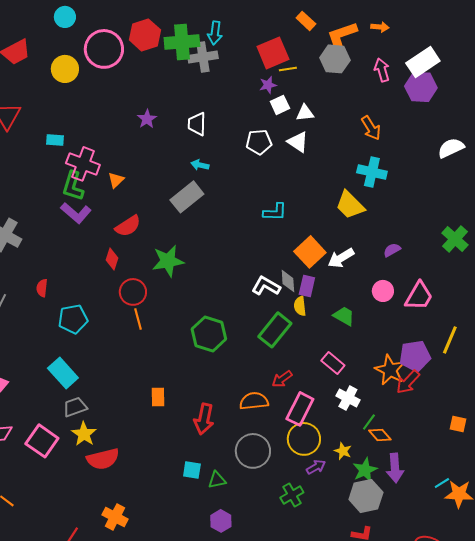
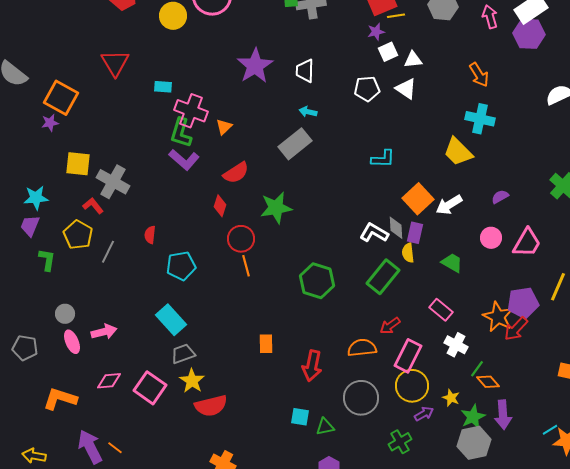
purple star: (147, 119) -> (255, 66), size x1.8

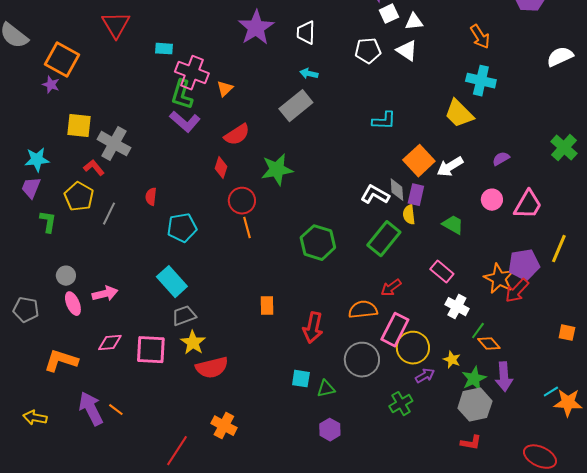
purple star: (50, 123) -> (51, 85), turned 30
pink rectangle: (408, 356) -> (395, 330), moved
pink square: (150, 388) -> (151, 350), turned -32

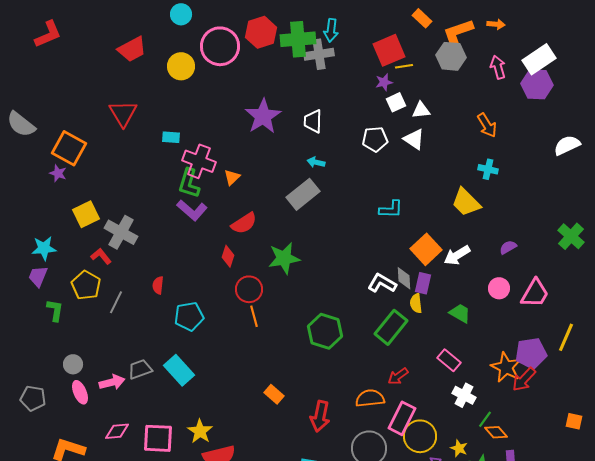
cyan cross: (481, 81) -> (488, 169), size x0.7
yellow square: (79, 126) -> (86, 214), turned -32
orange rectangle: (267, 306) -> (274, 394), turned -48
gray trapezoid: (184, 316) -> (140, 369), moved

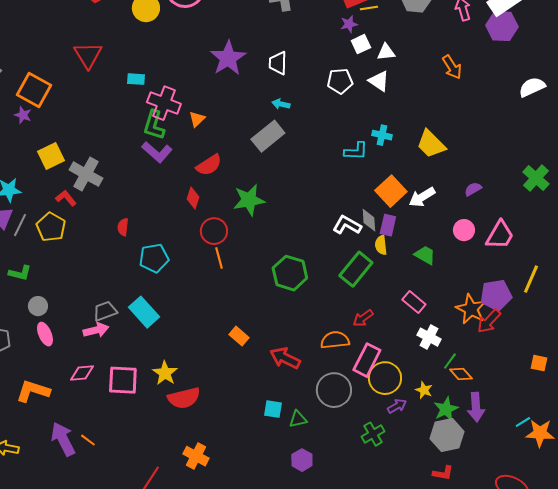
cyan cross: (488, 169) -> (382, 135), moved
gray line: (116, 302) -> (20, 225), moved
green L-shape: (55, 310) -> (20, 273), moved, turned 95
pink arrow: (112, 382) -> (96, 330), moved
red arrow: (320, 416) -> (285, 358), turned 104

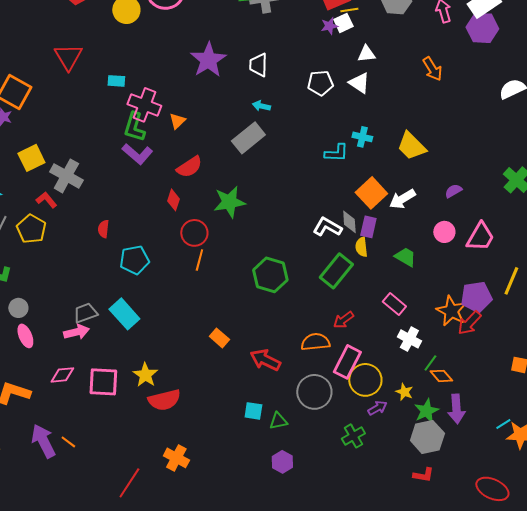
white square: (361, 44) -> (343, 23), moved
orange line: (219, 258) -> (199, 260), turned 30

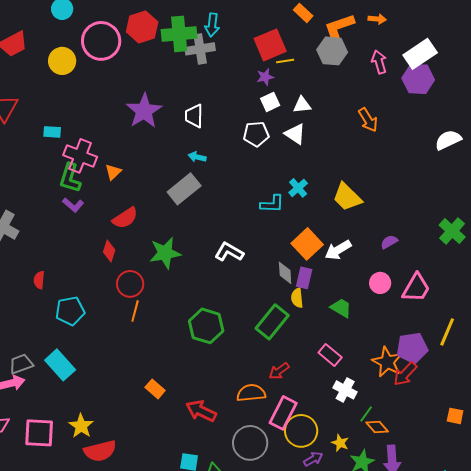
white square: (343, 23) -> (270, 102), moved
cyan cross: (362, 137) -> (298, 188), turned 36
purple L-shape: (137, 154) -> (73, 205), size x0.7
white L-shape: (327, 227) -> (229, 252), moved

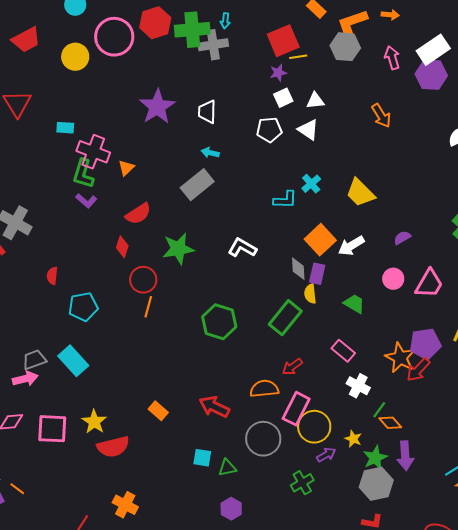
cyan arrow: (212, 25) -> (225, 21), size x0.7
orange rectangle: (155, 389) -> (158, 411), moved

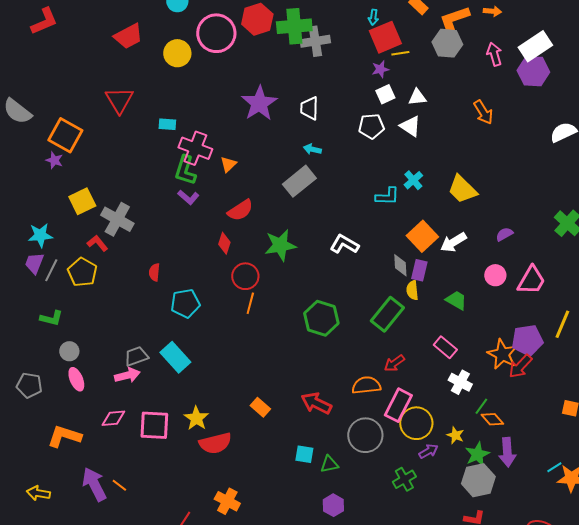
cyan arrow: (225, 21) -> (373, 17), moved

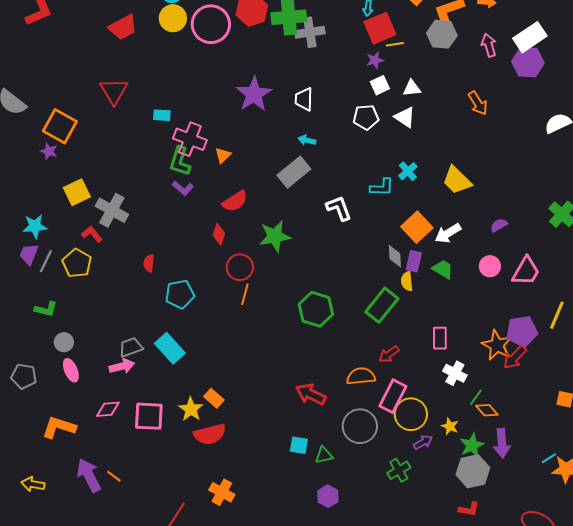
yellow circle: (177, 53) -> (173, 18), moved
white L-shape: (344, 244) -> (339, 208), moved, turned 40
green trapezoid: (456, 300) -> (443, 269), moved
pink rectangle: (445, 347) -> (440, 338), turned 50
orange rectangle: (260, 407) -> (214, 398), moved

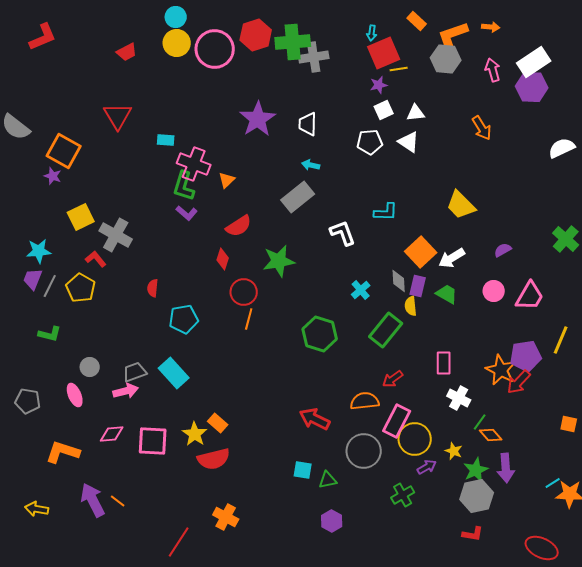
red trapezoid: (123, 27) -> (127, 52), size x0.7
cyan cross: (408, 171) -> (361, 290), moved
gray circle: (64, 342) -> (90, 367), moved

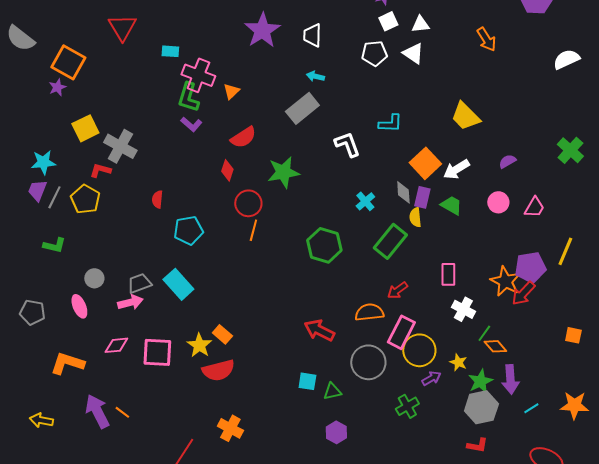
purple star: (53, 176) -> (57, 87), turned 30
red L-shape: (96, 259) -> (100, 170), turned -35
pink trapezoid: (530, 296) -> (534, 207), size x0.7
cyan line: (553, 483) -> (531, 408), moved

